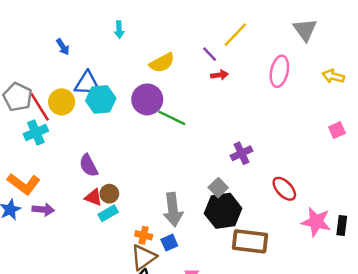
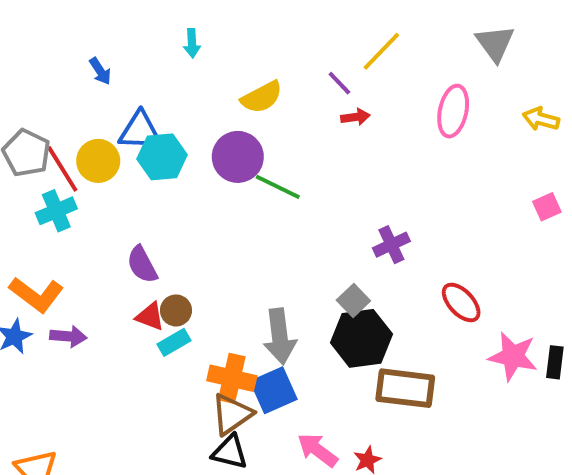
orange cross: (144, 235) -> (232, 378), size x1.6
blue square: (169, 243) -> (274, 390), size x1.6

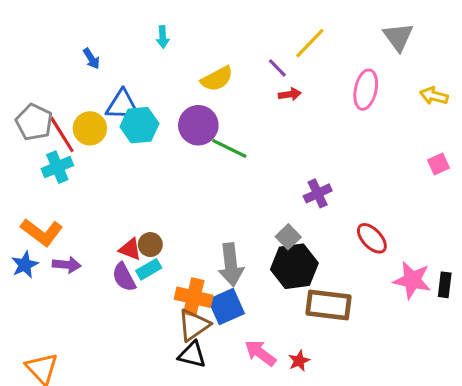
purple semicircle: (142, 265) -> (124, 277), moved

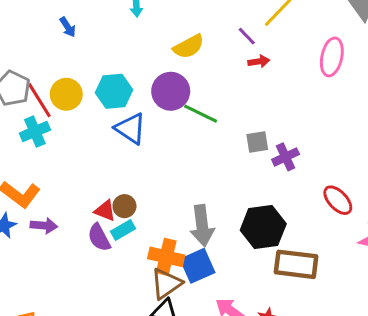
blue triangle: (122, 105) -> (130, 129), moved, turned 32
gray square: (288, 237) -> (257, 142), moved, turned 35

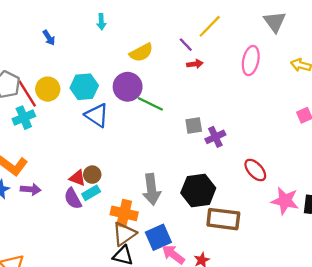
blue square: (198, 266) -> (158, 237), moved

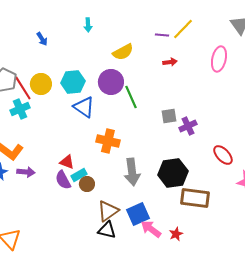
purple line: (186, 45) -> (162, 35), moved, turned -40
green line: (150, 104) -> (131, 97), turned 40
brown circle: (92, 175) -> (87, 184), moved
orange cross: (124, 213) -> (108, 141), moved

